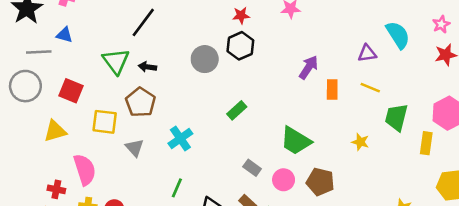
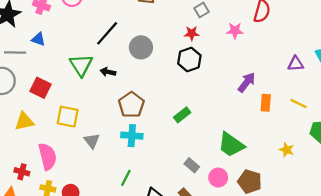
purple triangle: (367, 53) -> (296, 64), moved
gray circle: (205, 59) -> (141, 47), moved
brown pentagon: (140, 102) -> (131, 105), moved
cyan cross: (180, 138) -> (132, 136), turned 35

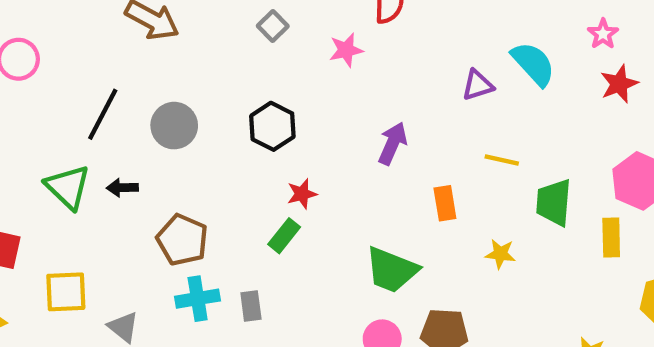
red star: (192, 33) -> (302, 194), moved
orange rectangle: (266, 103) -> (445, 203), moved
gray rectangle: (192, 165) -> (251, 306), moved, turned 56

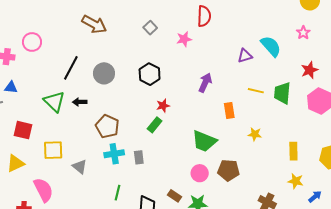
red star: (619, 84) -> (309, 70), moved
green trapezoid: (554, 202) -> (282, 93), moved
yellow rectangle: (611, 238) -> (293, 151), moved

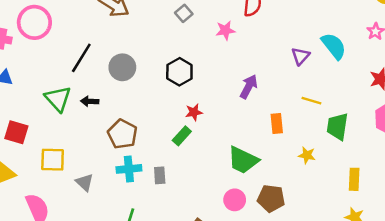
pink circle: (32, 42) -> (34, 22), size x1.4
purple triangle: (245, 56) -> (300, 56), turned -35
green trapezoid: (282, 93) -> (337, 126), moved

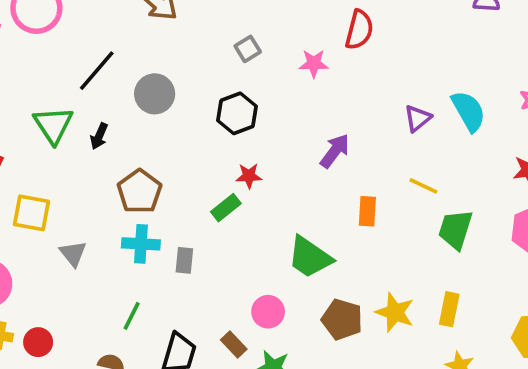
gray square: (184, 13) -> (248, 49), moved
black arrow: (90, 101) -> (99, 136), turned -78
yellow star: (307, 155) -> (395, 312), moved, size x1.5
yellow rectangle: (354, 179) -> (449, 309), moved
pink circle: (235, 200) -> (268, 312), moved

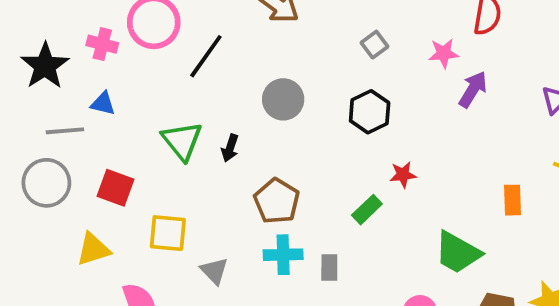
black line: (97, 71) -> (206, 56), moved
purple arrow: (335, 151) -> (473, 89), moved
red star: (249, 176) -> (403, 175), moved

